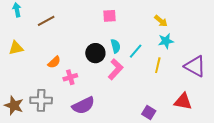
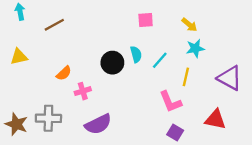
pink square: (110, 16) -> (146, 20), moved
pink L-shape: (116, 69) -> (170, 102), moved, turned 115

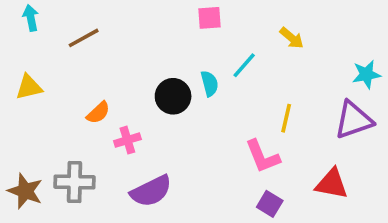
pink square: (146, 20) -> (210, 18), moved
cyan star: (195, 48) -> (366, 74), moved
cyan line: (160, 60) -> (244, 65), moved
purple triangle: (230, 78) -> (354, 120), turned -48

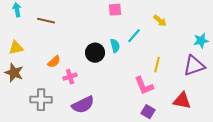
brown line: (84, 38) -> (46, 21), turned 42
brown star: (25, 191) -> (14, 73), moved

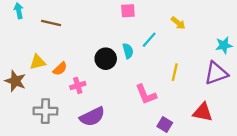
yellow triangle: (16, 48) -> (38, 62), moved
pink L-shape: (144, 86) -> (146, 94), moved

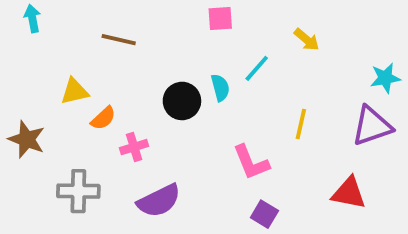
brown line: (51, 23) -> (119, 40), moved
yellow triangle: (38, 62) -> (75, 91), moved
purple square: (165, 124) -> (264, 214), moved

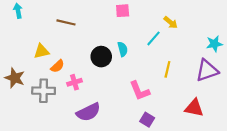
cyan line: (257, 68) -> (154, 38), moved
gray cross: (78, 191) -> (44, 91), moved

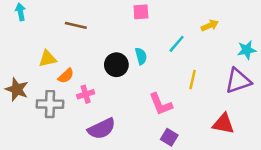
yellow arrow: (171, 22) -> (210, 25), moved, turned -64

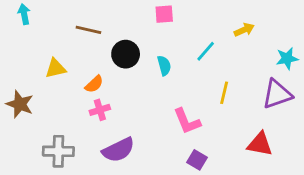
black circle: (116, 65) -> (126, 54), moved
orange semicircle: (66, 76) -> (94, 84), moved
gray cross: (50, 104) -> (58, 151), moved

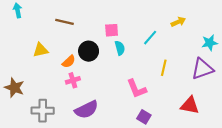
pink square: (164, 14) -> (112, 30), moved
black circle: (126, 54) -> (89, 51), moved
brown star: (20, 104) -> (14, 88), moved

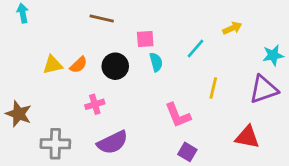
brown line: (65, 22) -> (102, 19), moved
orange semicircle: (69, 62) -> (78, 65), moved

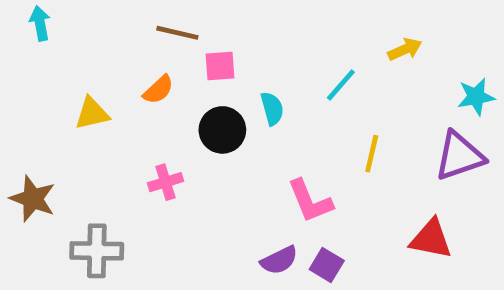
pink square: (145, 39) -> (220, 66), moved
orange semicircle: (78, 65) -> (158, 90), moved
black circle: (115, 66) -> (222, 130), moved
purple semicircle: (113, 142) -> (279, 260), moved, size x0.7

